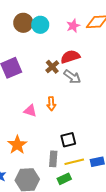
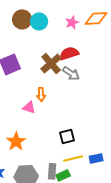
brown cross: (52, 67) -> (51, 63), size x1.5
orange arrow: (51, 104) -> (41, 94), moved
gray rectangle: (53, 159) -> (52, 171), moved

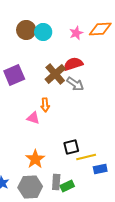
orange star: (16, 141) -> (35, 159), moved
yellow line: (73, 158) -> (86, 157), moved

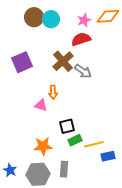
red semicircle: (73, 64) -> (81, 39), moved
black square: (71, 147) -> (67, 126), moved
orange star: (35, 159) -> (43, 146), turned 30
green rectangle: (67, 186) -> (75, 140), moved

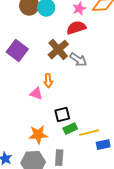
purple square: (22, 62) -> (17, 51), turned -30

